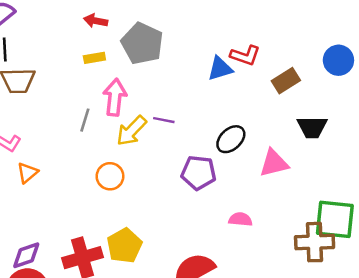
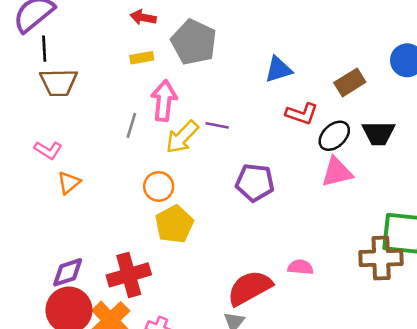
red L-shape: (245, 55) -> (302, 114), moved
black ellipse: (231, 139) -> (334, 136), moved
pink semicircle: (240, 219) -> (300, 267), moved
yellow pentagon: (124, 246) -> (174, 224), moved

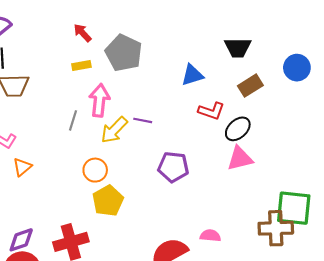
red arrow: (143, 17) -> (82, 33), turned 36
black trapezoid: (378, 133) -> (238, 48), moved

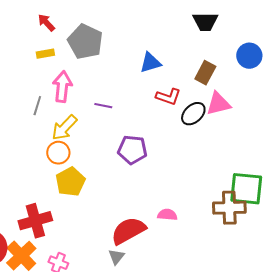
black trapezoid: (238, 48) -> (205, 22), moved
brown rectangle: (250, 86) -> (205, 73), turned -30
yellow arrow: (114, 130) -> (64, 128), moved
pink triangle: (240, 158) -> (218, 104), moved

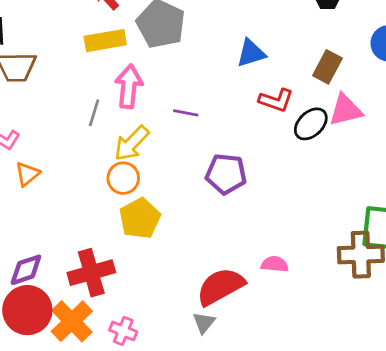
yellow rectangle: (45, 54) -> (105, 41), size x1.6

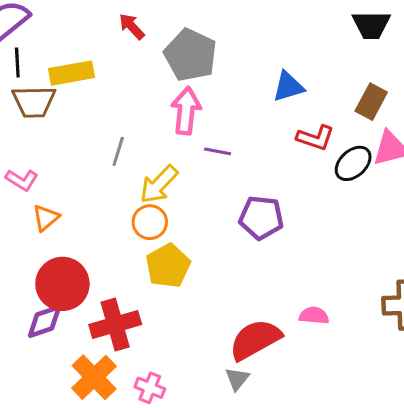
yellow rectangle: (105, 41) -> (71, 73), moved
pink arrow: (129, 86) -> (186, 111), moved
red circle: (27, 310) -> (62, 284), moved

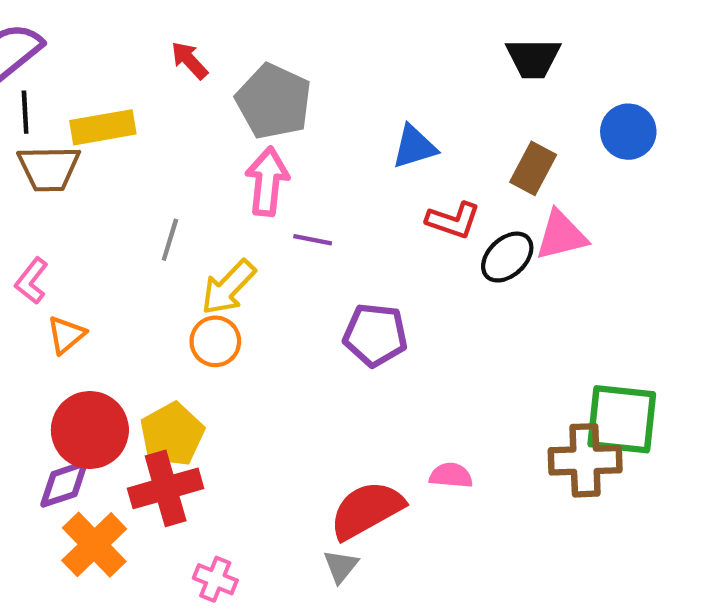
pink L-shape: (22, 180) -> (32, 281), turned 96
yellow pentagon: (168, 266) -> (172, 434), moved
orange cross: (94, 377) -> (94, 545), moved

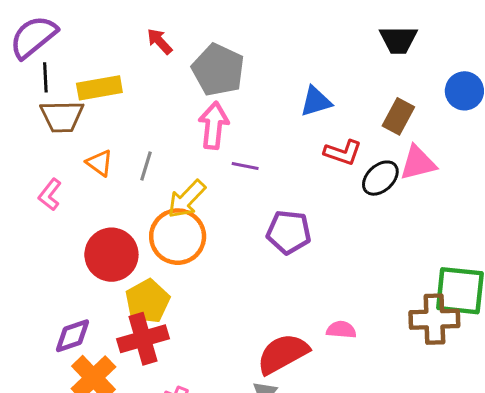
orange triangle: (66, 335) -> (99, 163), moved, turned -44
orange circle: (215, 341) -> (178, 237), size x1.6
red circle: (90, 430) -> (111, 255), moved

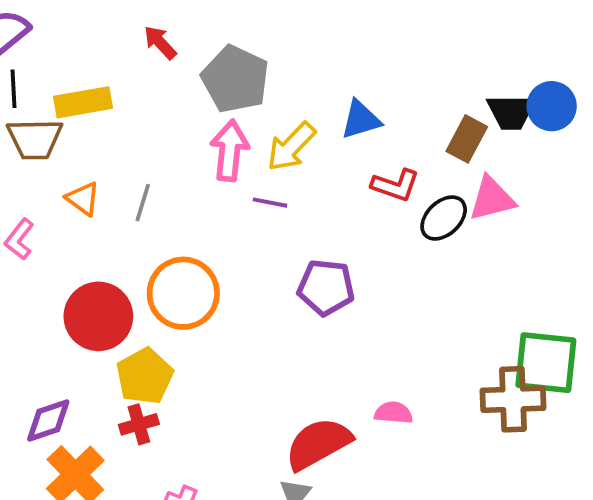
black trapezoid: (398, 40) -> (511, 112), moved
yellow arrow: (187, 199) -> (291, 147), moved
red cross: (143, 339) -> (139, 424), size x0.6

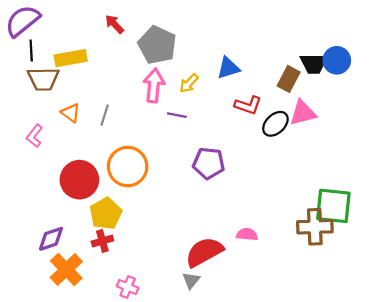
yellow arrow: (291, 147) -> (189, 83), size x0.7

